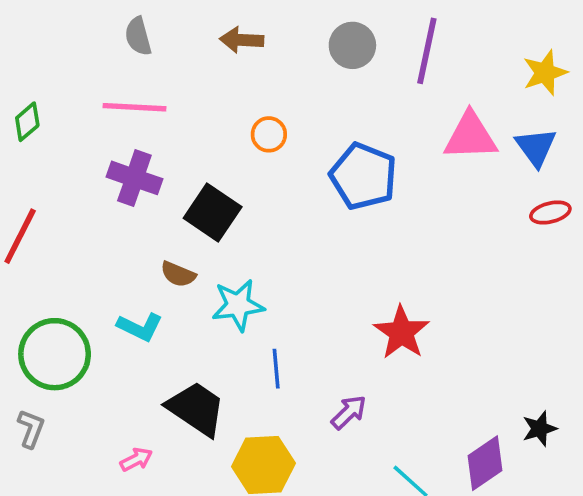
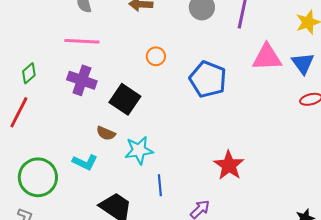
green diamond: (27, 122) -> (29, 73), moved

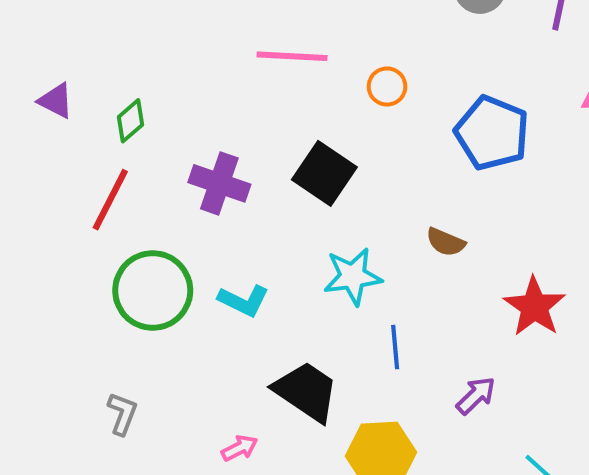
pink line: (82, 41) -> (292, 56), moved
purple cross: (82, 80) -> (219, 183), moved
brown semicircle: (106, 133) -> (446, 242), moved
green circle: (38, 177) -> (153, 291), moved

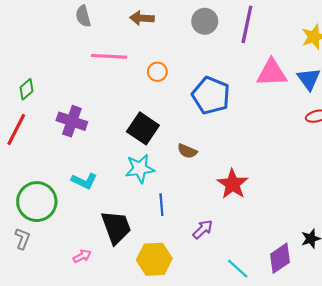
black square: (324, 173) -> (143, 128), moved
green circle: (153, 291) -> (37, 202), moved
black trapezoid: (306, 391) -> (116, 227), turned 36

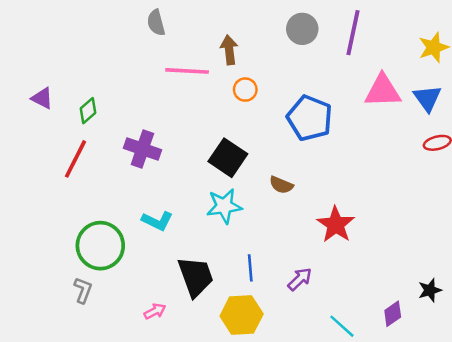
brown arrow: (142, 18) -> (229, 50), moved, turned 80
blue line: (161, 205) -> (250, 268), moved
purple diamond: (280, 258) -> (393, 314), size x0.7

